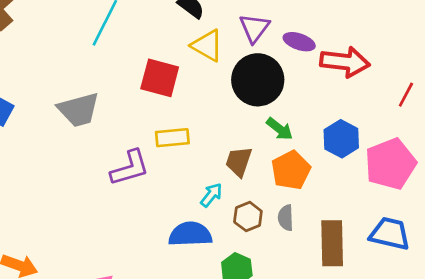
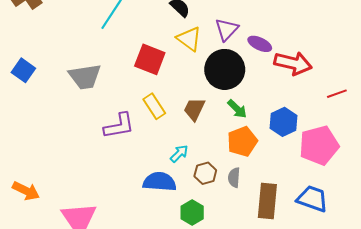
red line: (406, 95) -> (337, 94), turned 36
yellow rectangle: (172, 138) -> (154, 106), turned 55
brown trapezoid: (239, 162) -> (194, 109), moved

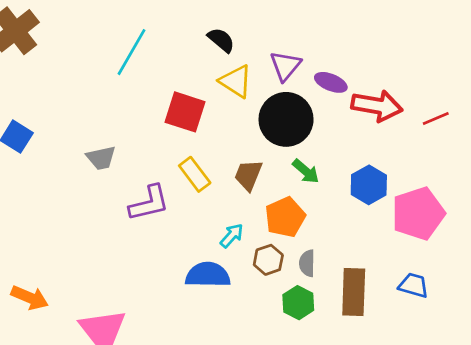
gray trapezoid: (85, 77) -> (101, 158), moved, size x0.7
red line: (337, 94) -> (436, 118), moved
orange pentagon: (242, 141) -> (285, 217), moved
blue trapezoid: (312, 199) -> (414, 285), size x0.7
green hexagon: (192, 212) -> (298, 303), moved

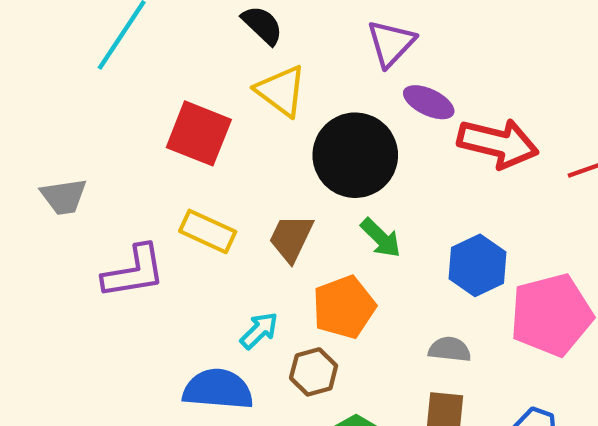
purple triangle: (285, 66) -> (391, 43), moved
yellow rectangle: (195, 174) -> (208, 231), turned -32
gray semicircle: (307, 263) -> (450, 349), moved, turned 92

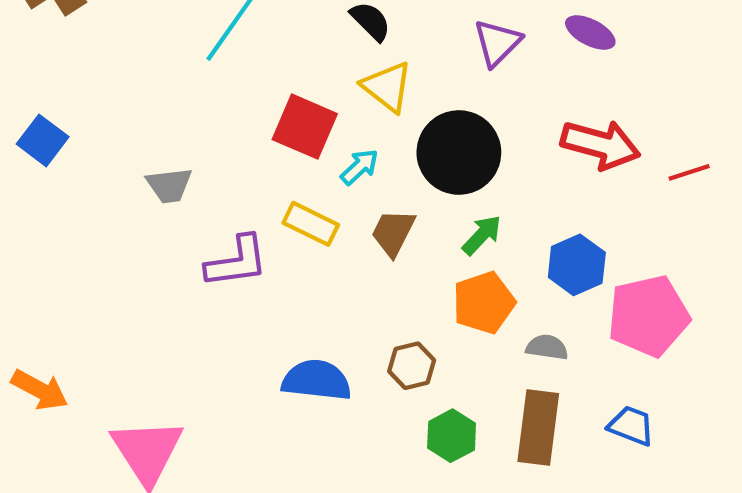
purple ellipse: (429, 102) -> (590, 32), moved
green arrow: (381, 238) -> (482, 235), turned -93
orange pentagon: (344, 307) -> (484, 303), moved
cyan arrow: (259, 331) -> (360, 167), moved

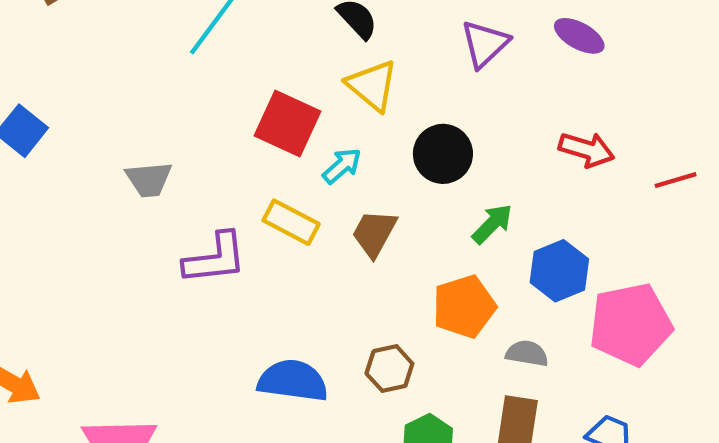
red arrow: (600, 145) -> (587, 150), size x0.7
black circle: (459, 152) -> (443, 154), size x0.7
green arrow: (482, 235) -> (492, 224), moved

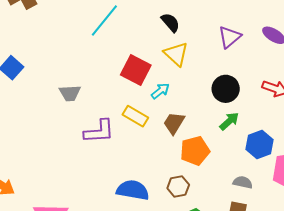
black circle: (443, 154) -> (226, 89), moved
orange pentagon: (464, 307) -> (195, 151), moved

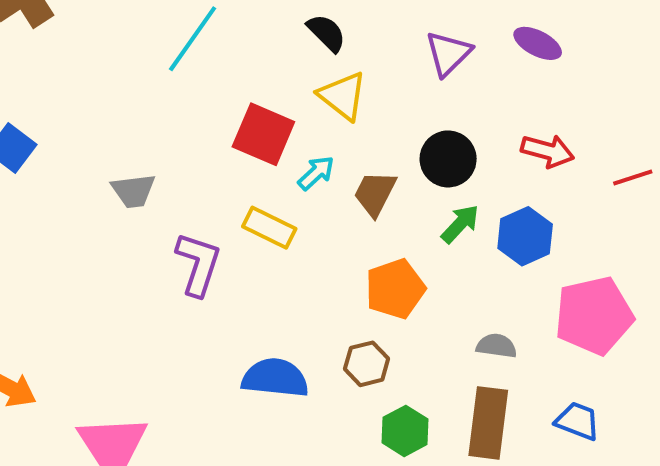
brown trapezoid: (174, 123) -> (375, 193), moved
purple L-shape: (99, 131) -> (198, 264), turned -64
blue hexagon: (260, 144) -> (525, 236), moved

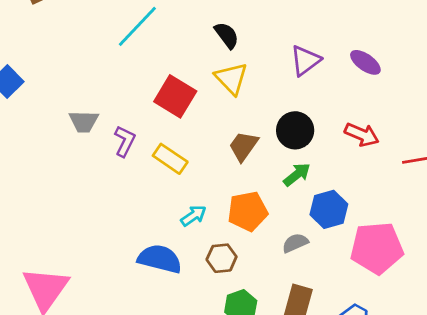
cyan arrow: (316, 173) -> (193, 216), moved
blue hexagon: (525, 236) -> (329, 209), moved
purple L-shape: (198, 264) -> (125, 141), moved, size x0.7
gray semicircle: (496, 346) -> (295, 243), moved, turned -40

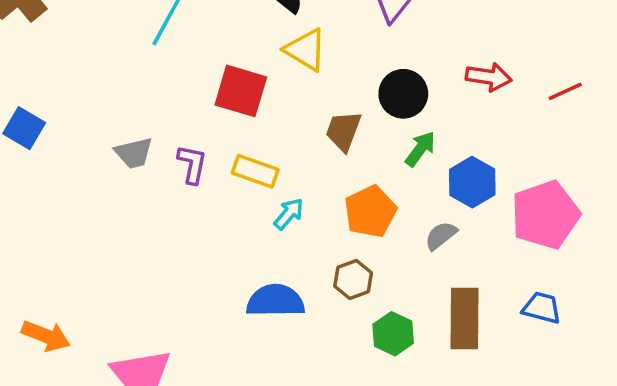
cyan arrow: (193, 216) -> (289, 214), moved

